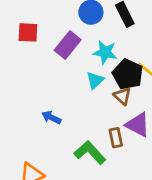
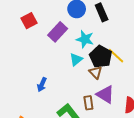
red square: (28, 32) -> (29, 21), turned -35
blue arrow: (51, 117) -> (42, 85), turned -96

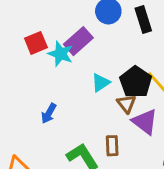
red square: (29, 21) -> (36, 43), moved
cyan star: (85, 39) -> (60, 54), moved
purple triangle: (105, 94) -> (145, 122), moved

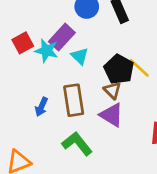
cyan triangle: (101, 83) -> (80, 56), moved, turned -36
purple triangle: (145, 122) -> (112, 115), moved
brown rectangle: (112, 146) -> (74, 100), moved, size x1.6

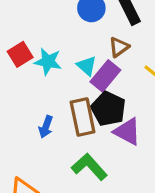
purple rectangle: (62, 37) -> (105, 76), moved
black pentagon: (119, 69) -> (108, 109), moved
brown triangle: (112, 90) -> (119, 47), moved, turned 42

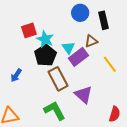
black pentagon: (108, 109) -> (45, 55), moved
brown rectangle: (83, 117) -> (58, 79), turned -30
blue arrow: (46, 127) -> (16, 75), moved

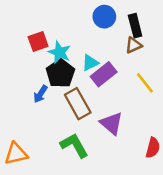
brown triangle: (91, 41) -> (133, 45), moved
cyan triangle: (68, 48) -> (90, 63), turned 40
blue arrow: (16, 75) -> (40, 94), moved

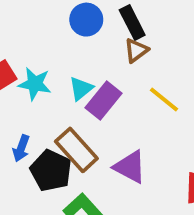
black pentagon: (60, 73) -> (51, 171), moved

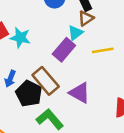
cyan triangle: (81, 89) -> (75, 33), moved
yellow line: (164, 100) -> (103, 50), turned -50

